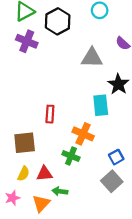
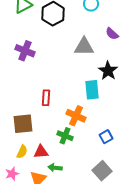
purple cross: (27, 41) -> (25, 51), moved
gray square: (112, 181) -> (102, 171), moved

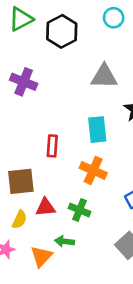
cyan rectangle: (92, 90) -> (97, 130), moved
green cross: (65, 136) -> (80, 210), moved
red triangle: (41, 152) -> (45, 207), moved

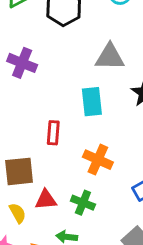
cyan rectangle: (97, 130) -> (92, 102), moved
yellow semicircle: (20, 220) -> (18, 213), turned -54

